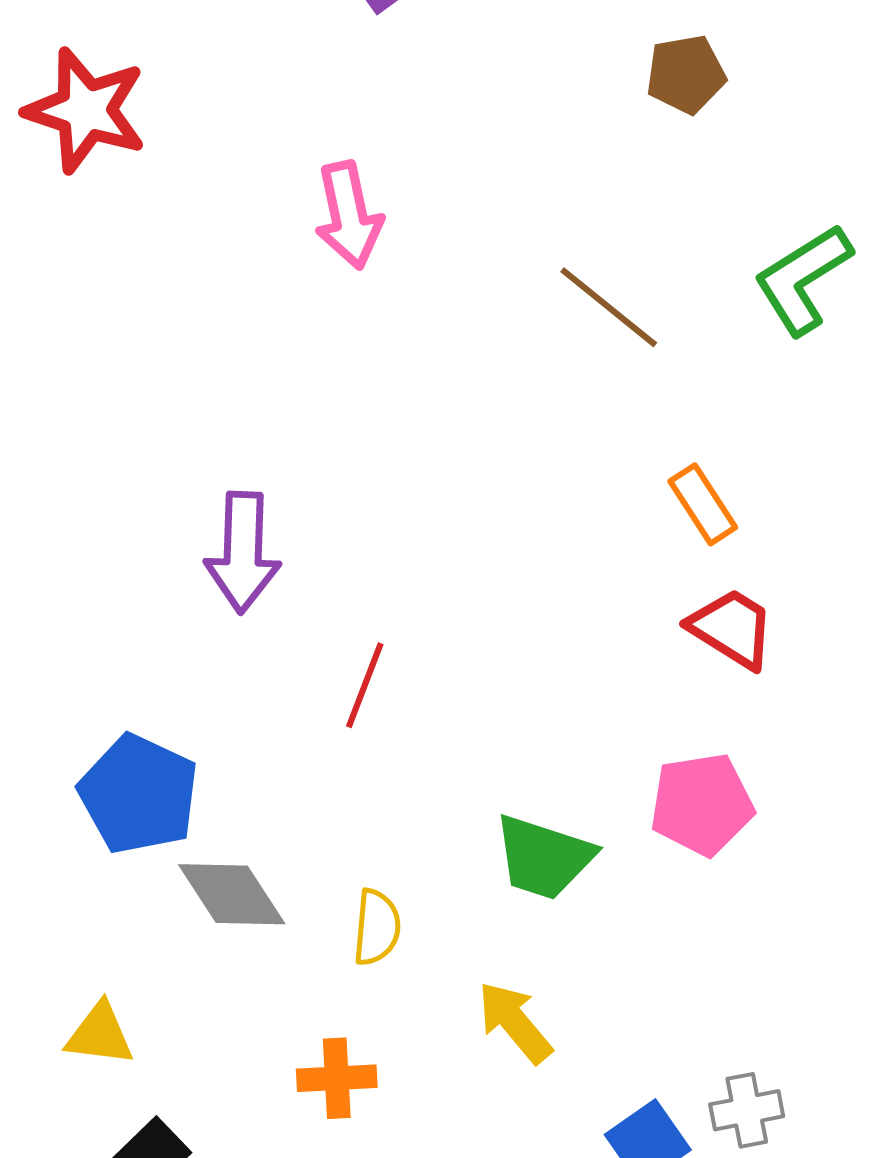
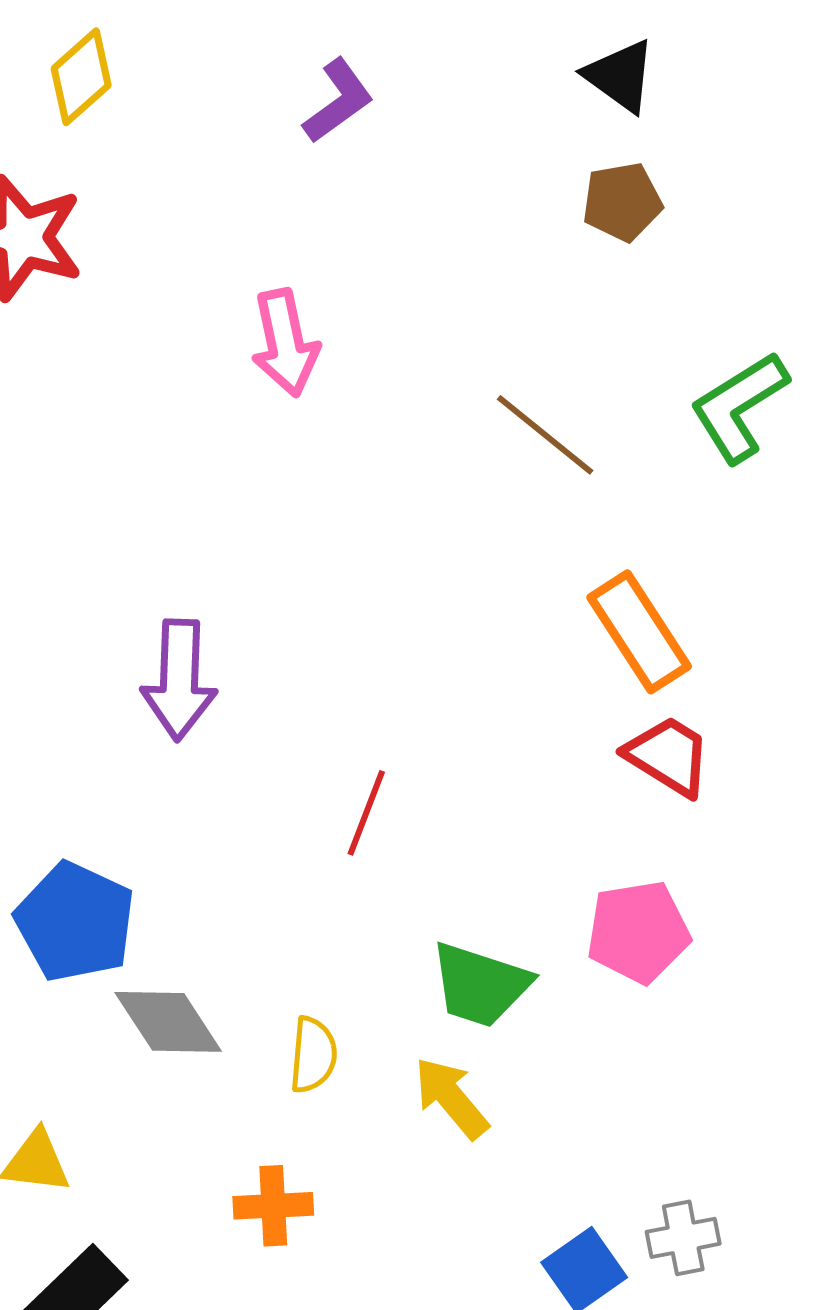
orange rectangle: (703, 504) -> (639, 632), size x1.5
red line: (365, 685) -> (366, 813), moved
yellow arrow: (515, 1022) -> (451, 1098), moved

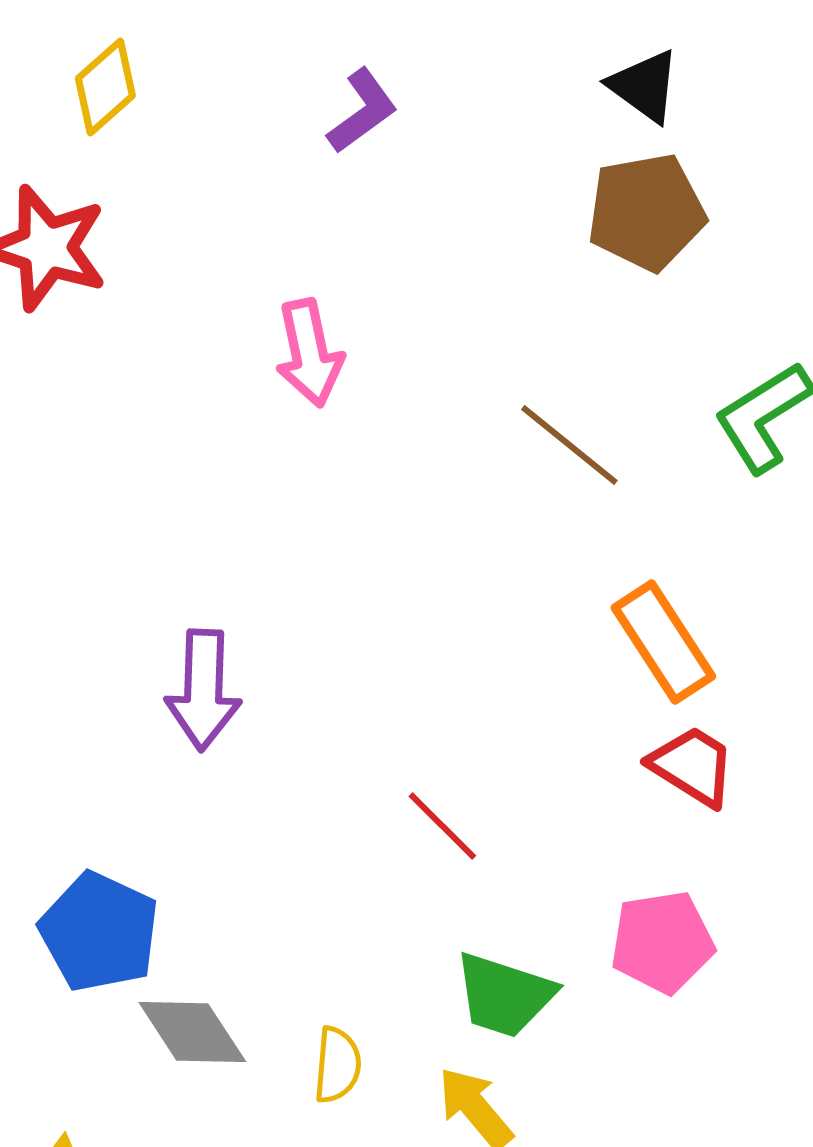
brown pentagon: (622, 202) -> (646, 212), size x1.5
red line: (366, 813) -> (442, 826), moved, turned -66

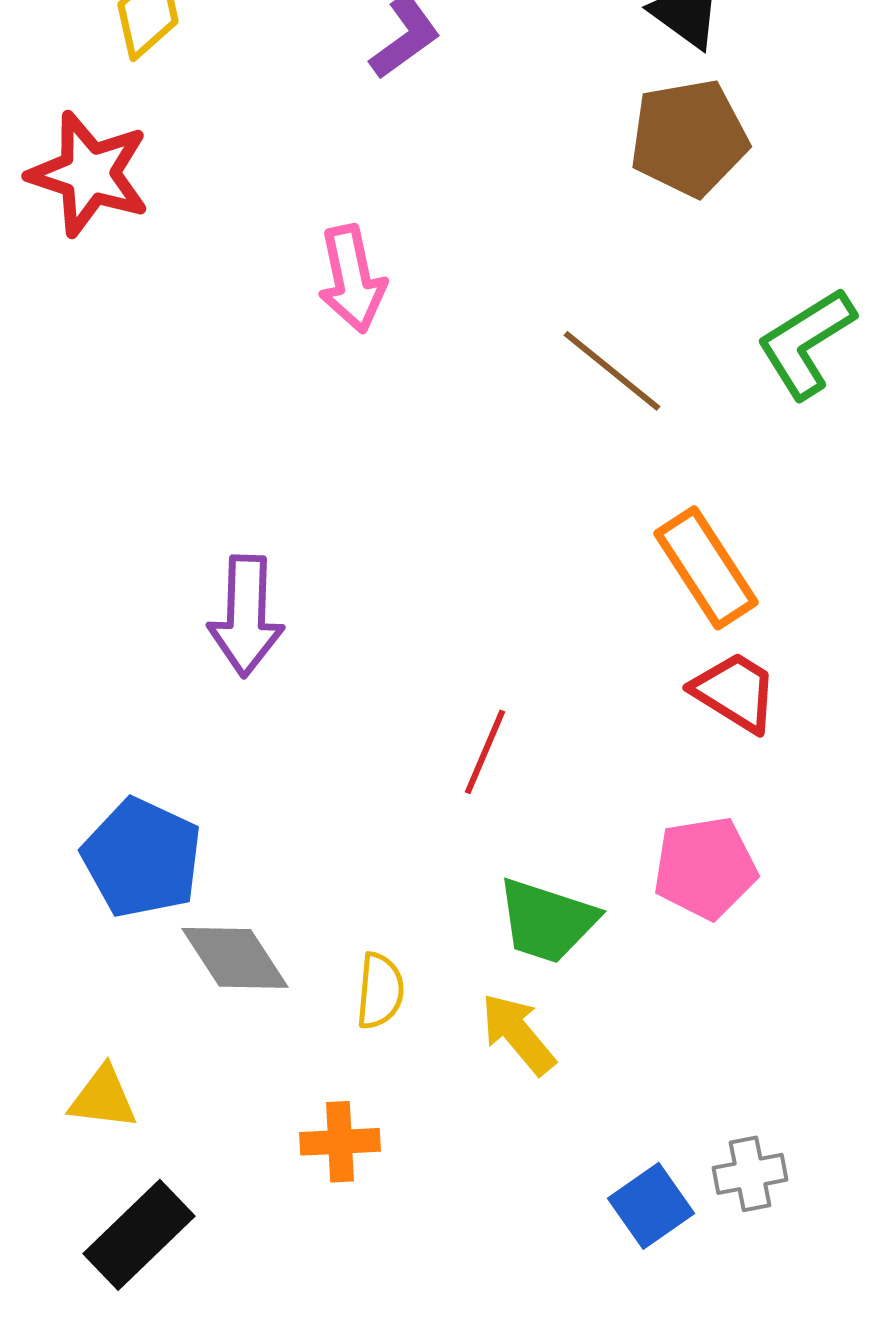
red line: (442, 826) -> (485, 752), turned 68

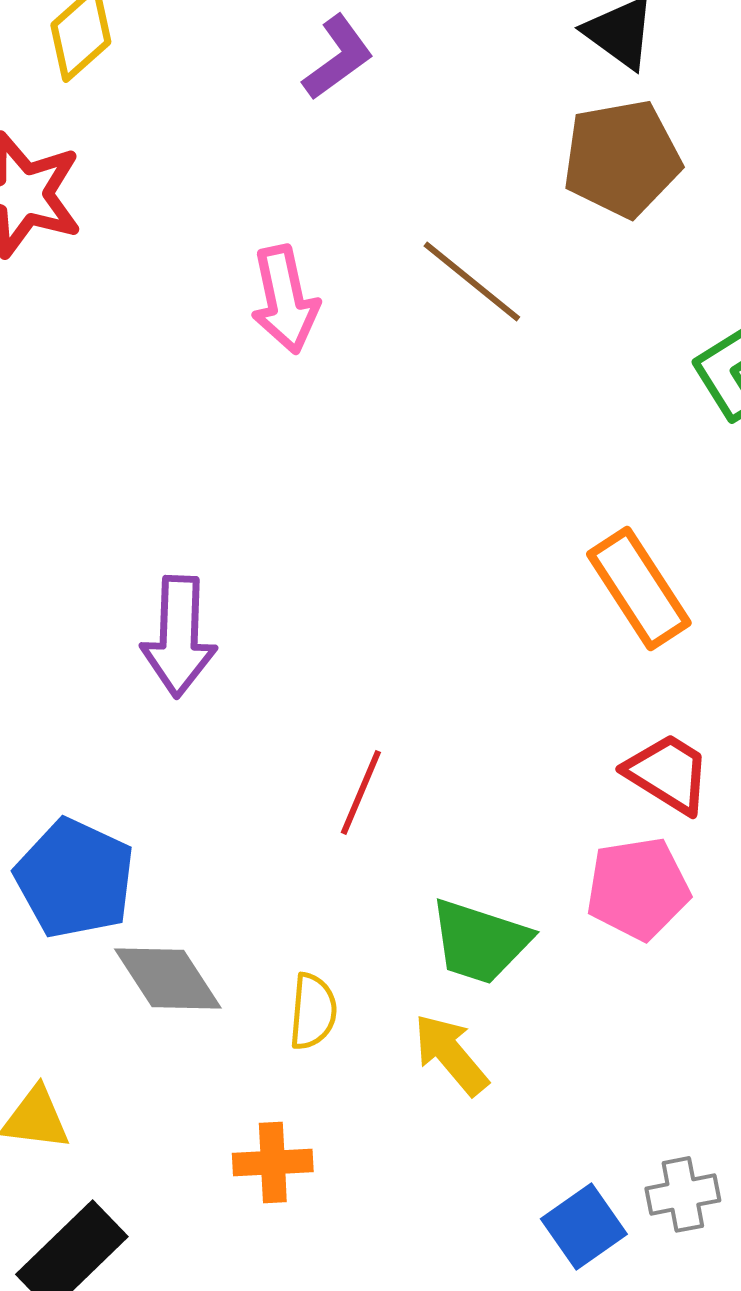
brown line: (612, 371) -> (472, 281), moved
red trapezoid: (735, 692) -> (668, 773), moved
red line: (485, 752) -> (361, 792), moved

